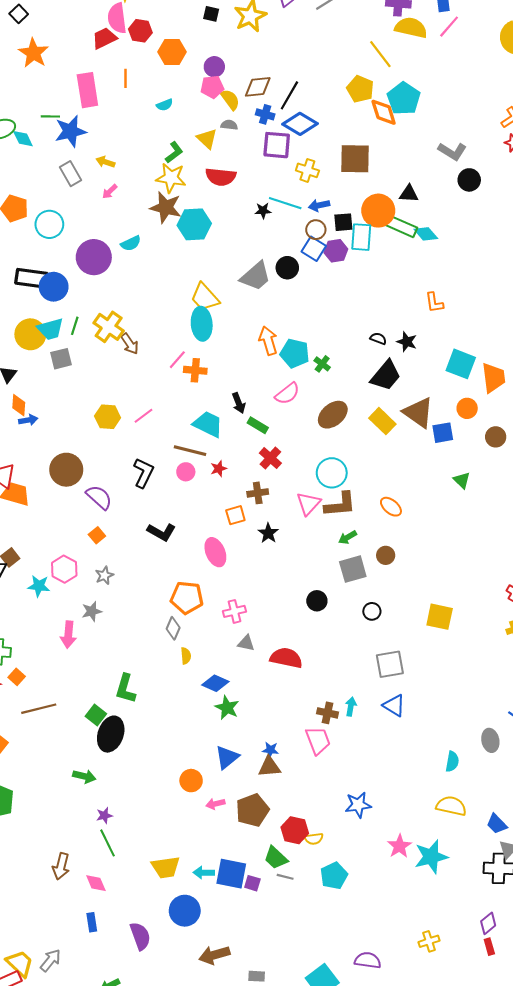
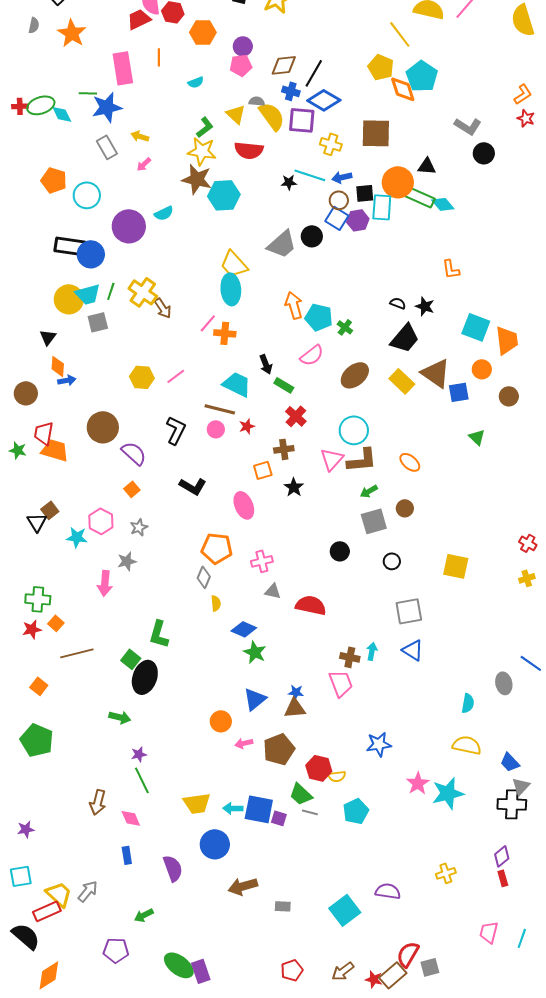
yellow semicircle: (230, 100) -> (272, 116), moved, size x1.4

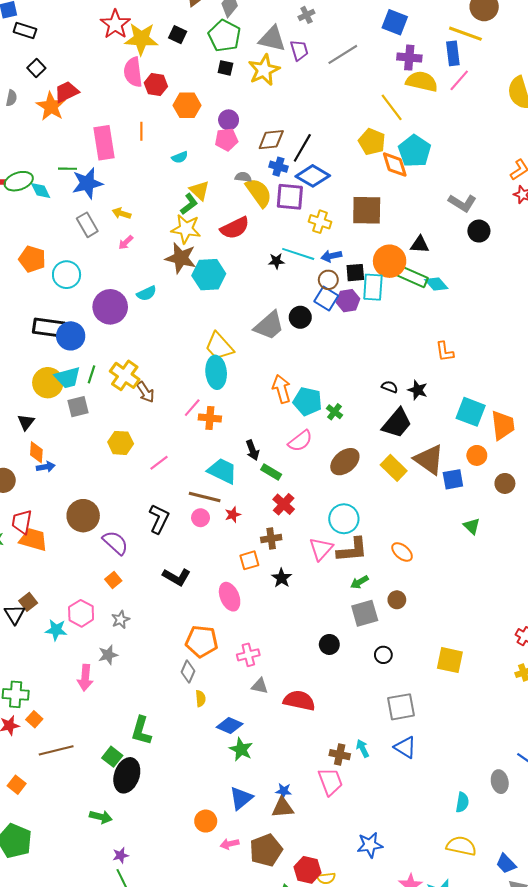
red trapezoid: (139, 19) -> (67, 92), moved
yellow triangle: (236, 114) -> (199, 191), moved
red semicircle: (249, 150) -> (235, 228), turned -32
yellow hexagon: (142, 377) -> (121, 443), moved
cyan arrow: (372, 651) -> (363, 748), turned -36

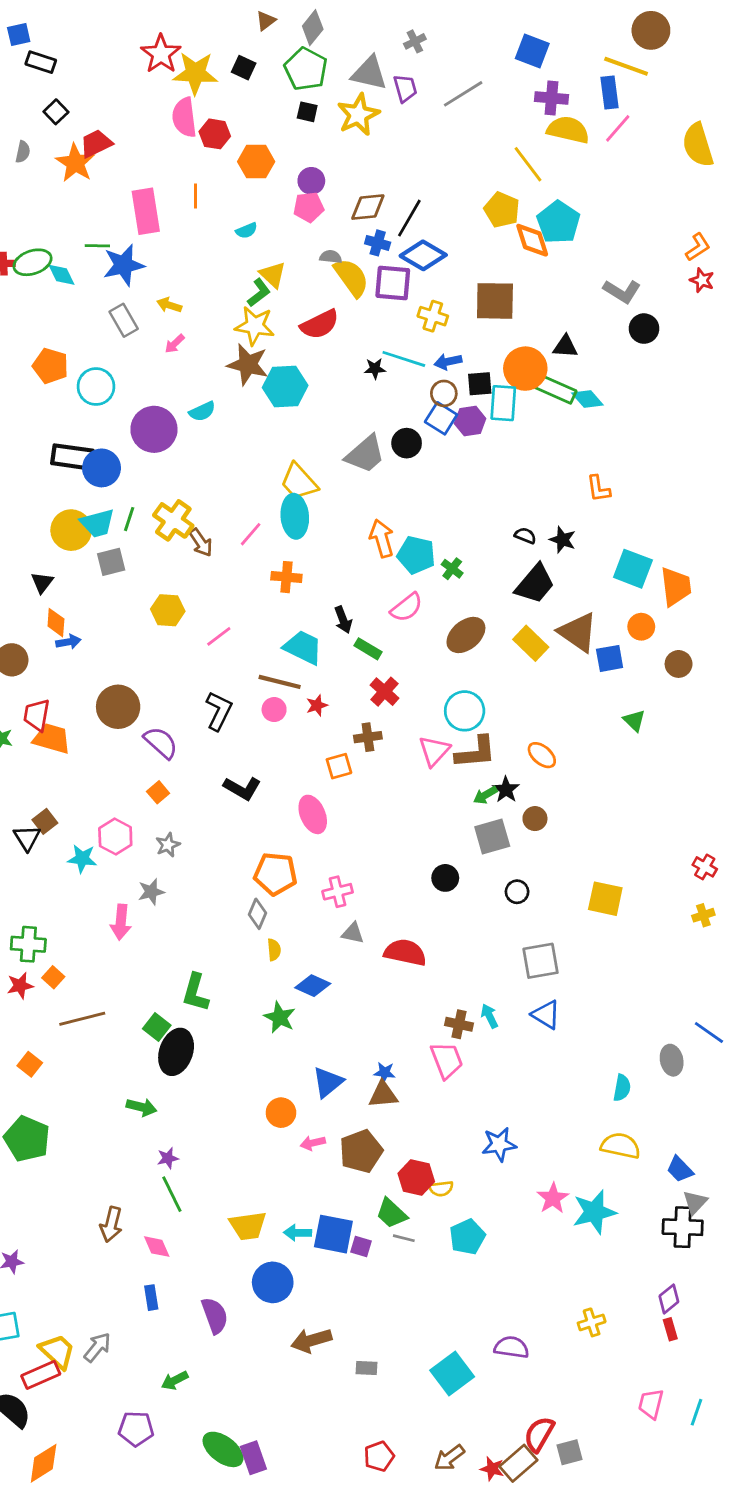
pink line: (192, 408) -> (251, 534), moved
black star: (282, 578) -> (506, 790), moved
green star: (241, 749) -> (280, 1017), moved

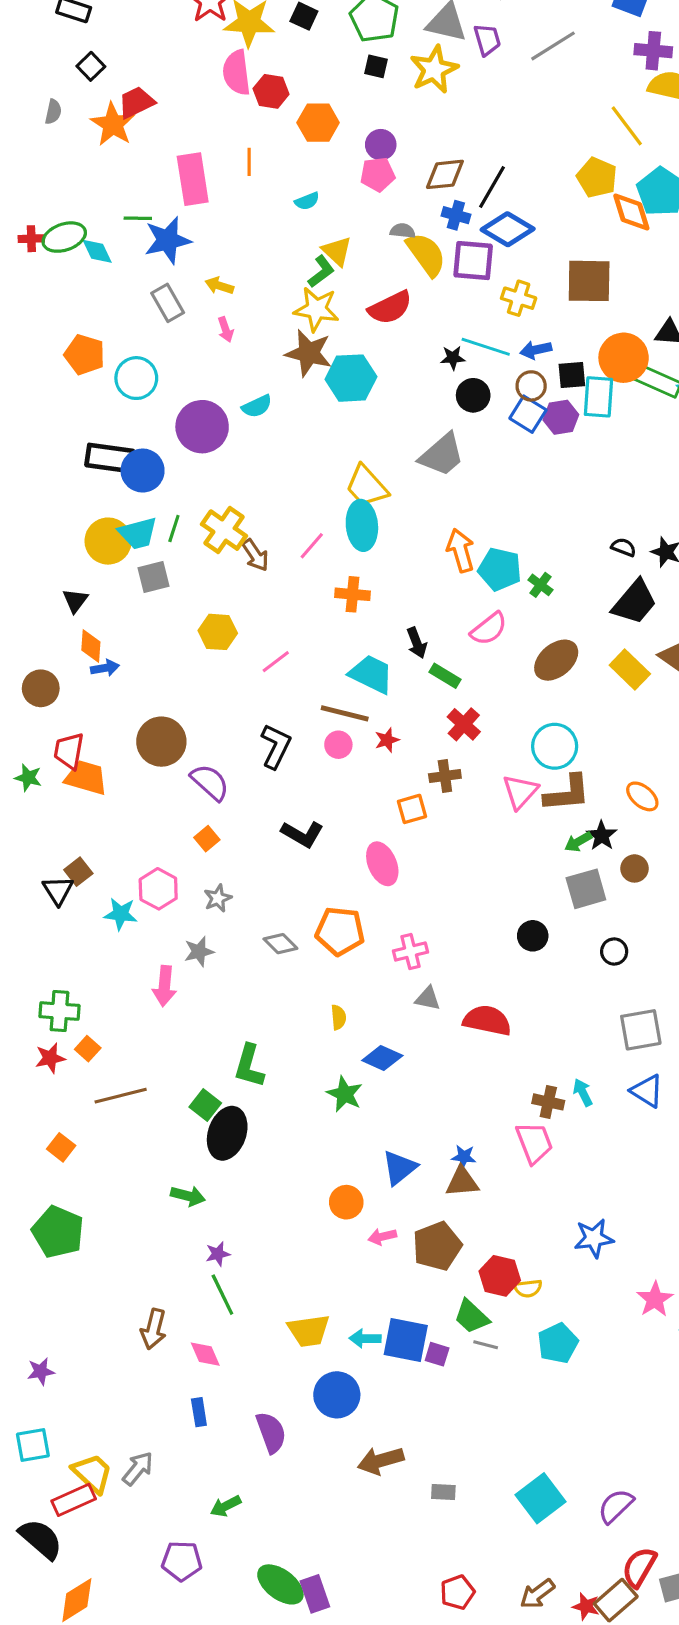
pink arrow: (175, 344) -> (226, 330), turned -65
black circle: (407, 443) -> (473, 395), moved
gray diamond: (258, 914) -> (280, 944), moved, turned -68
purple semicircle: (511, 1347) -> (616, 1506), moved, turned -52

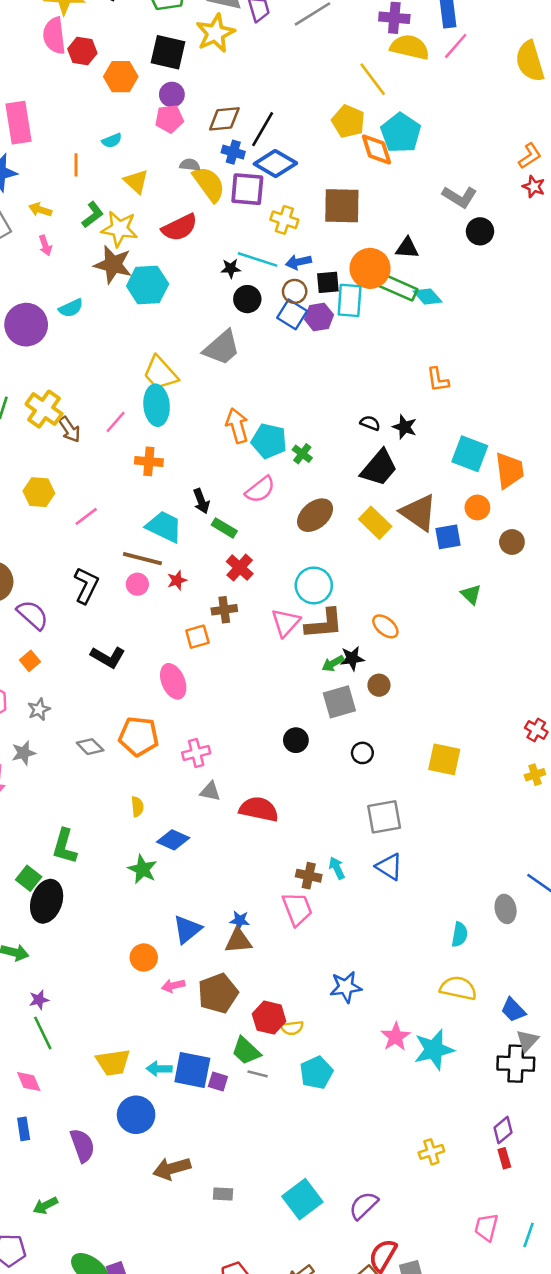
black square: (376, 66) -> (168, 52), moved, size x1.8
orange line: (249, 162) -> (76, 165), moved
green L-shape: (321, 272) -> (93, 215), moved
black star: (602, 836) -> (352, 658), turned 30

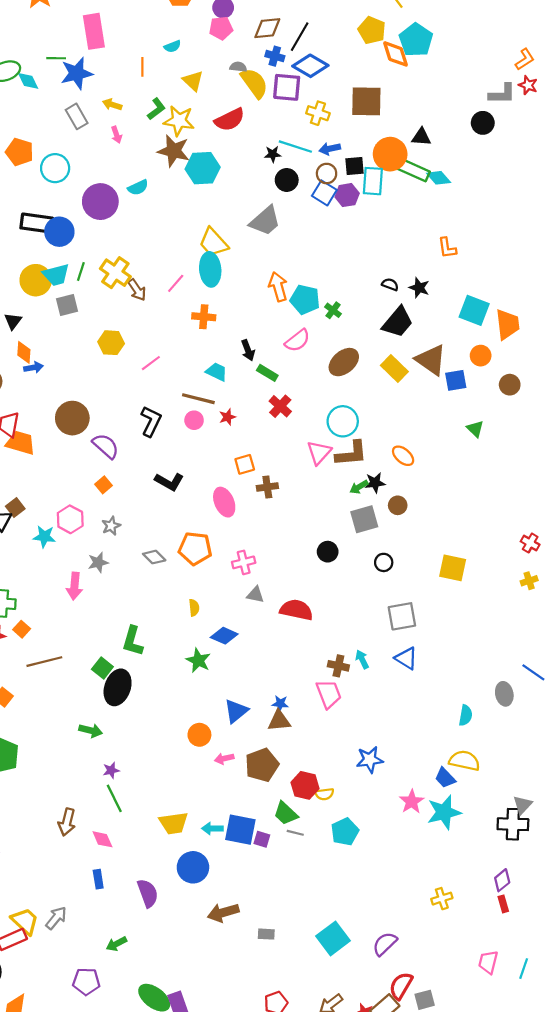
gray L-shape: (460, 197) -> (502, 94), moved, turned -32
cyan trapezoid: (164, 527) -> (217, 372), size x0.7
brown cross: (224, 610) -> (267, 487), moved
blue trapezoid: (513, 1010) -> (445, 778), moved

